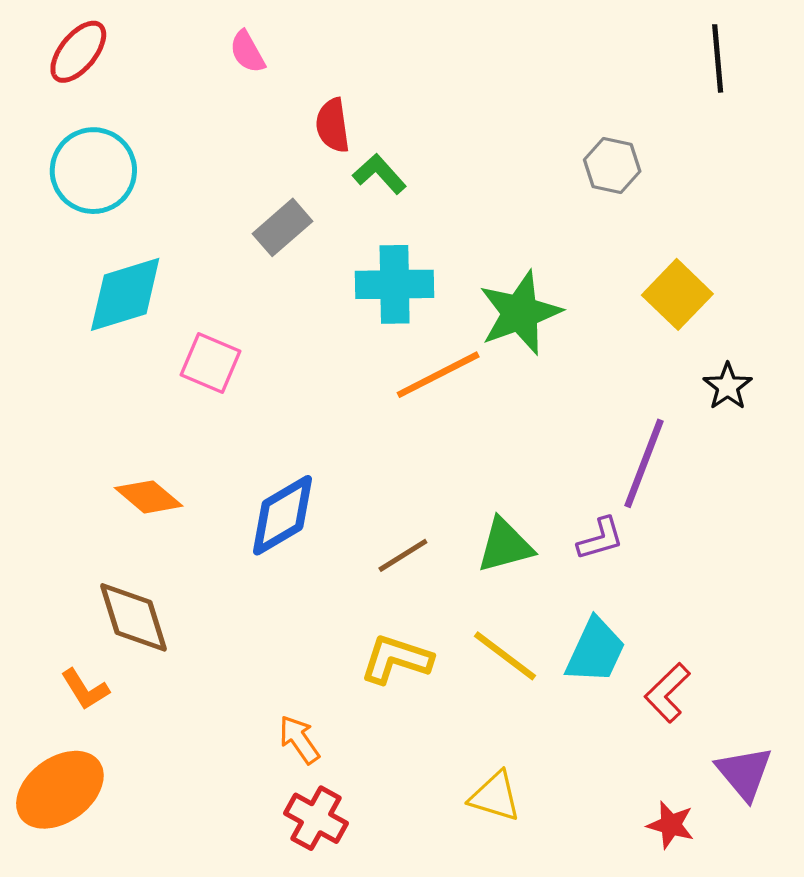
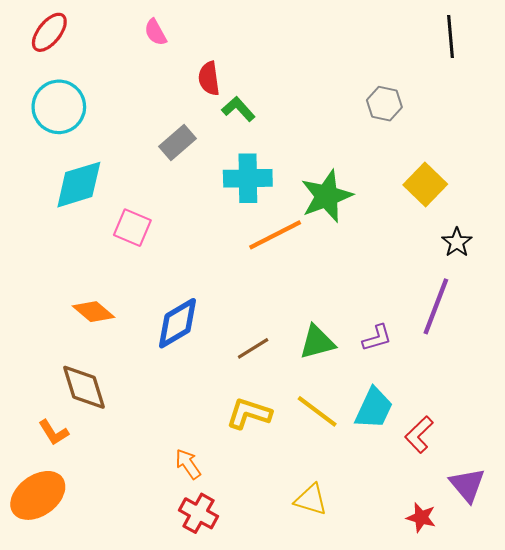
purple line: (644, 463) -> (436, 306), moved

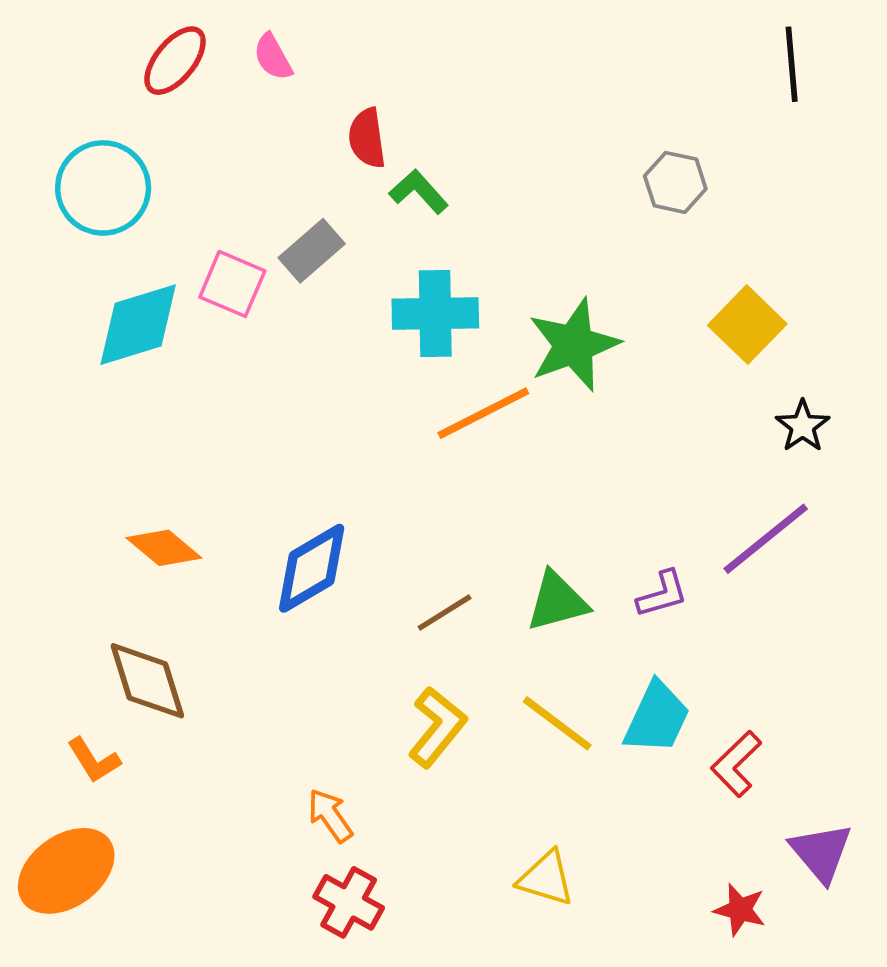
red ellipse: (49, 32) -> (175, 61), moved
pink square: (132, 228) -> (232, 284), moved
purple line: (436, 306) -> (766, 539), turned 30
yellow L-shape: (249, 414) -> (437, 727), turned 111

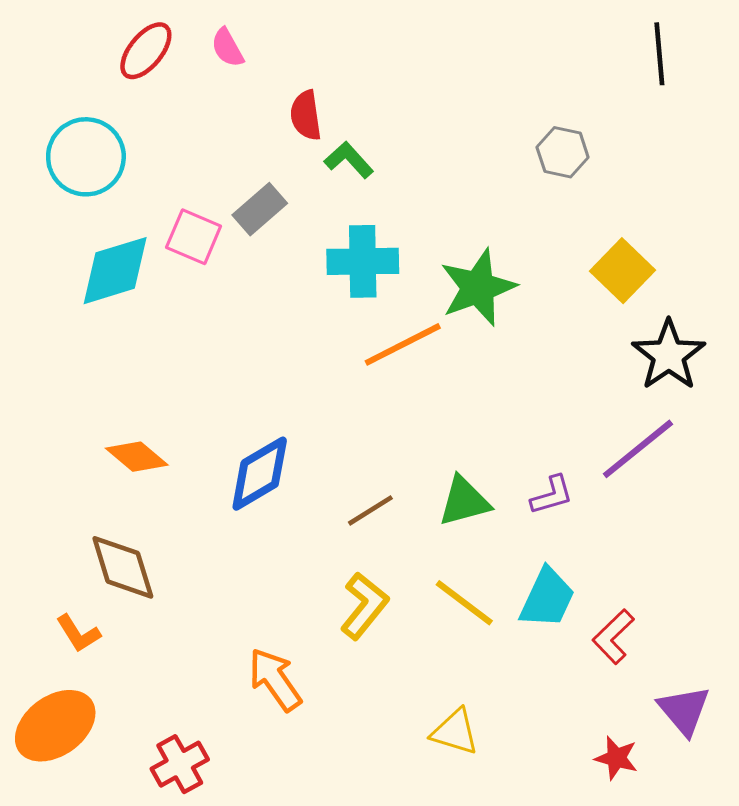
black star: (803, 426) -> (669, 355), size x1.6
orange arrow: (330, 816) -> (275, 680), size x1.4
red cross: (349, 902) -> (180, 764), moved, turned 32

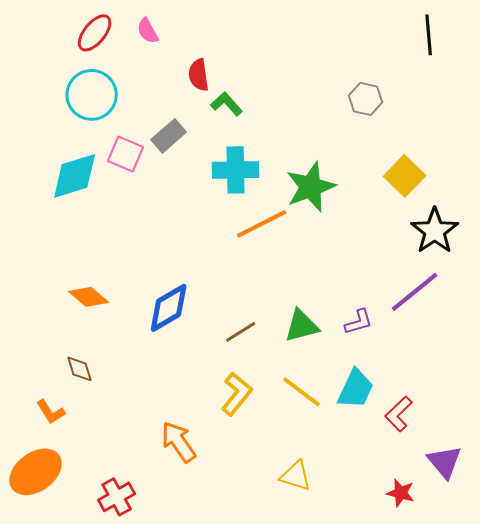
cyan circle: (86, 157) -> (92, 95), moved
brown diamond: (123, 567) -> (80, 369), size x0.6

